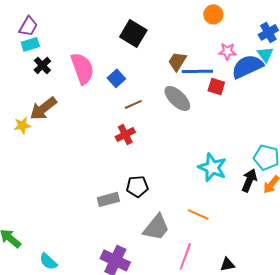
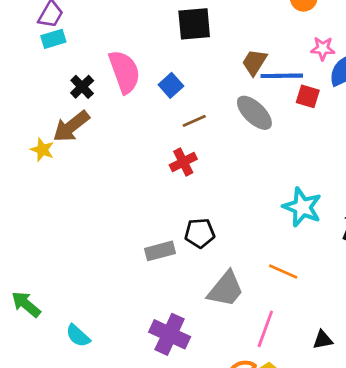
black square: (133, 33) -> (194, 24), turned -36
black cross: (42, 65) -> (82, 87), moved
yellow star: (22, 125) -> (42, 150), turned 30

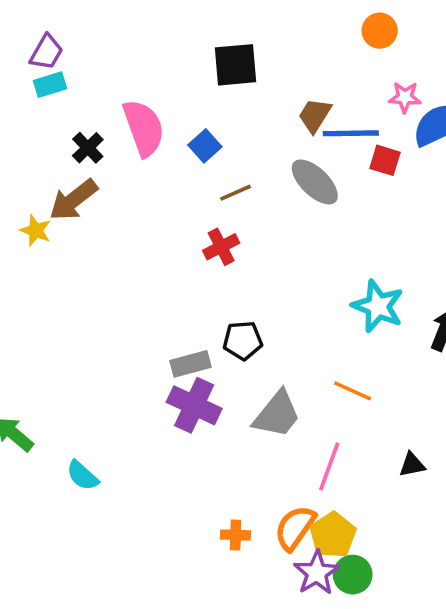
purple cross: (170, 334) -> (194, 405), moved
black triangle: (323, 340) -> (412, 465), moved

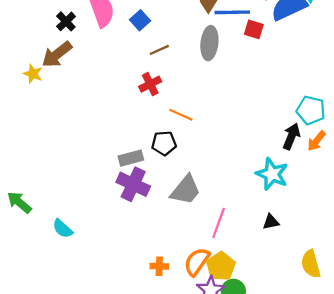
gray ellipse: (315, 182) -> (209, 43), turned 52
cyan star: (378, 306) -> (272, 174), moved
orange line: (353, 391) -> (181, 115), moved

